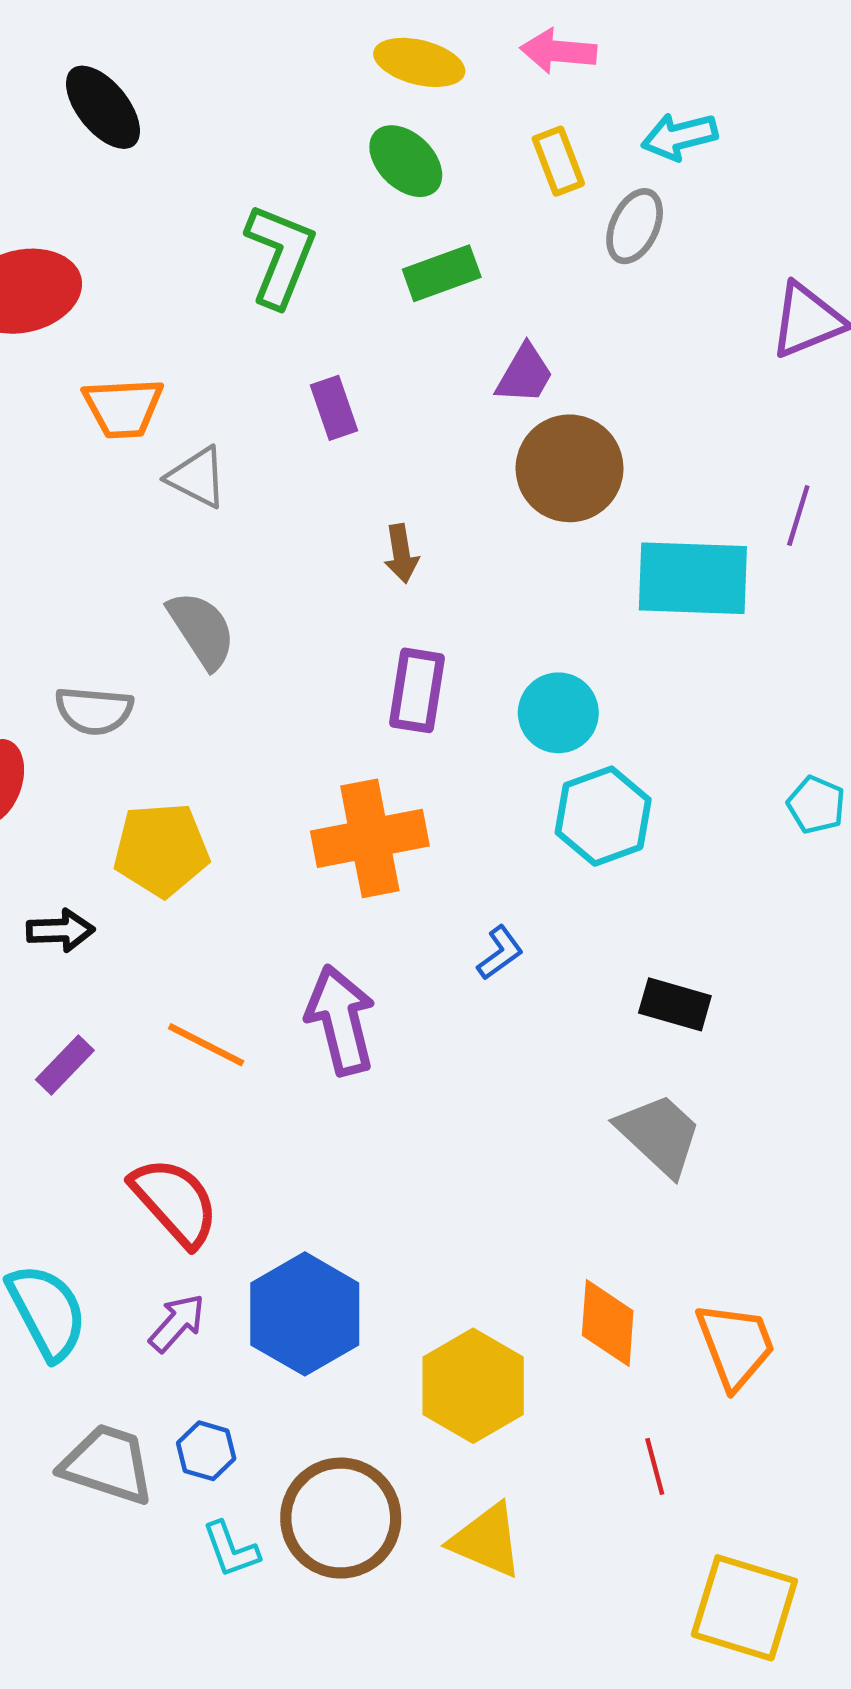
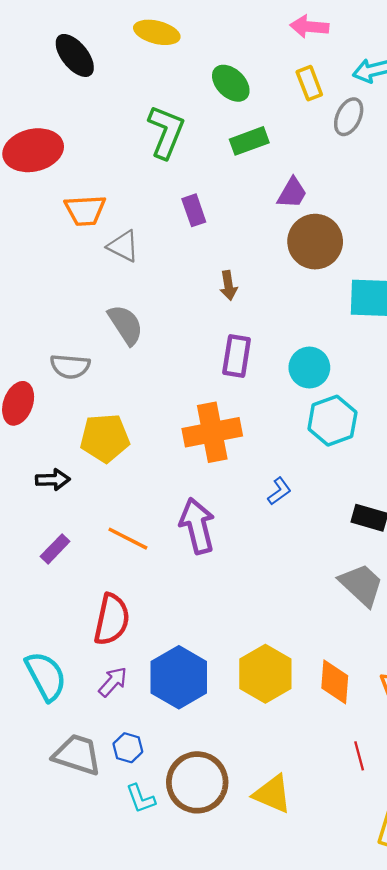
yellow ellipse: (419, 62) -> (157, 32), moved
red semicircle: (175, 1202) -> (112, 619), turned 54
yellow hexagon: (473, 1386) -> (265, 674), moved

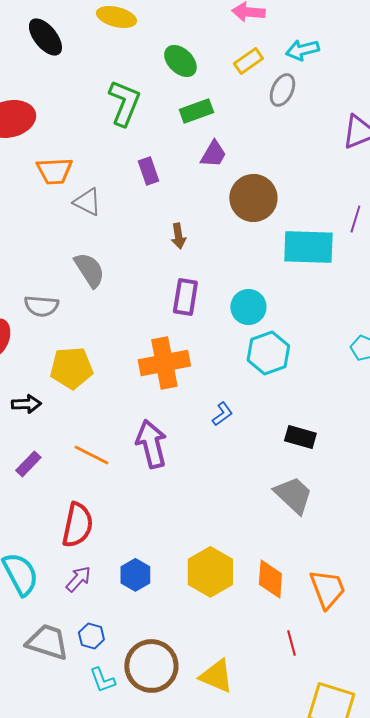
yellow rectangle: (309, 83) -> (248, 61), turned 76
purple trapezoid: (292, 193) -> (213, 154), moved
blue hexagon: (179, 677) -> (135, 575), size x0.6

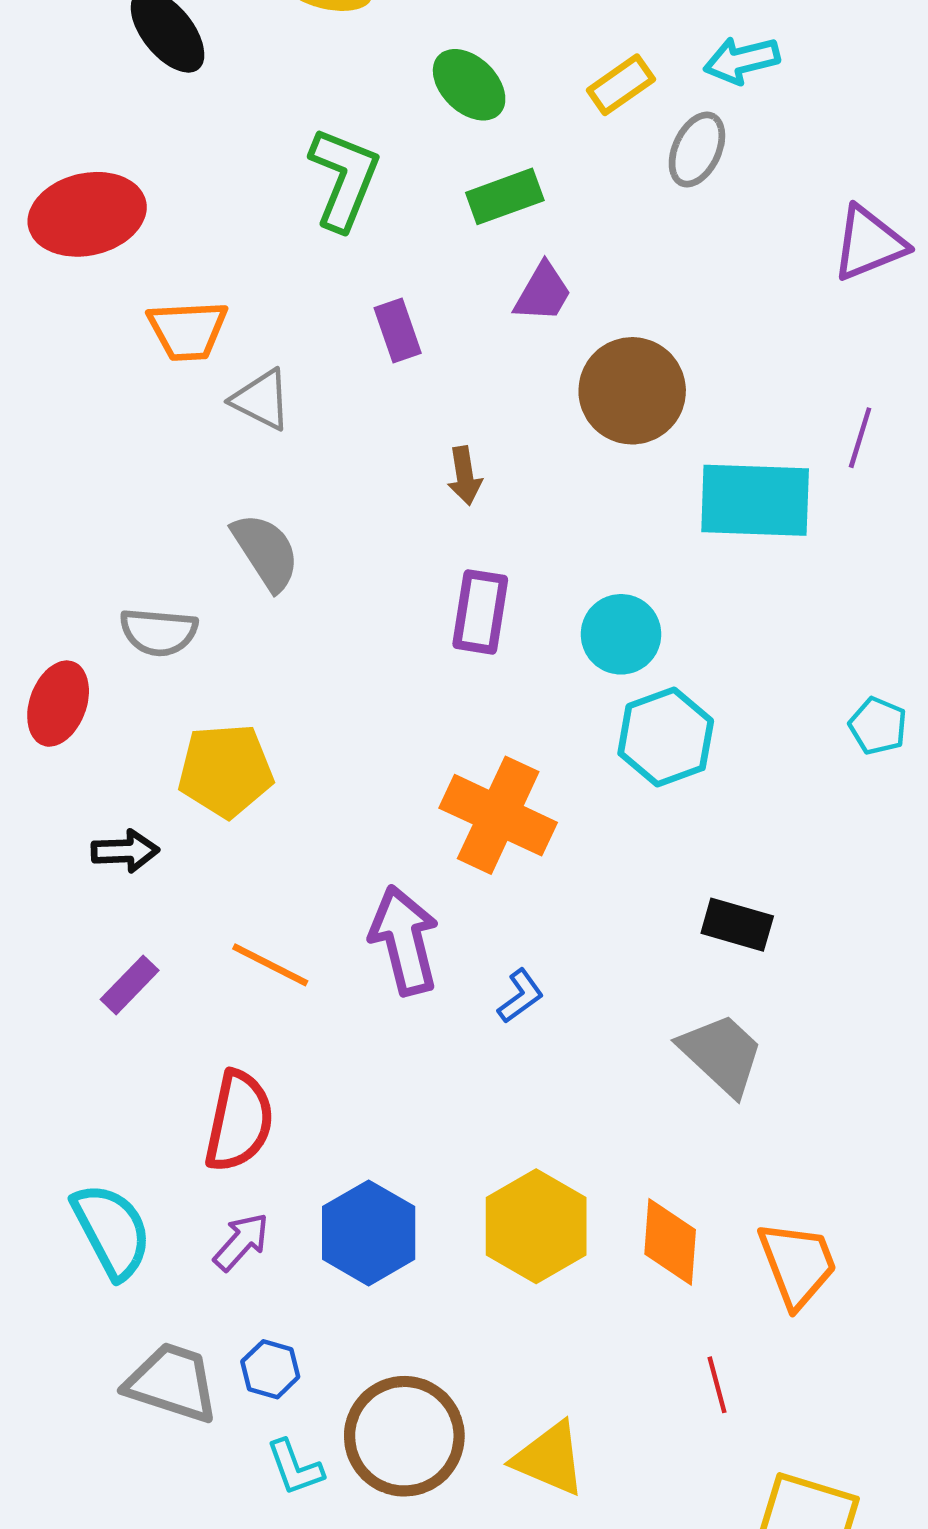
orange cross: (164, 363) -> (498, 815), moved, turned 36
blue L-shape: (222, 414) -> (520, 996), moved
blue hexagon: (135, 575) -> (369, 1233), size x1.4

